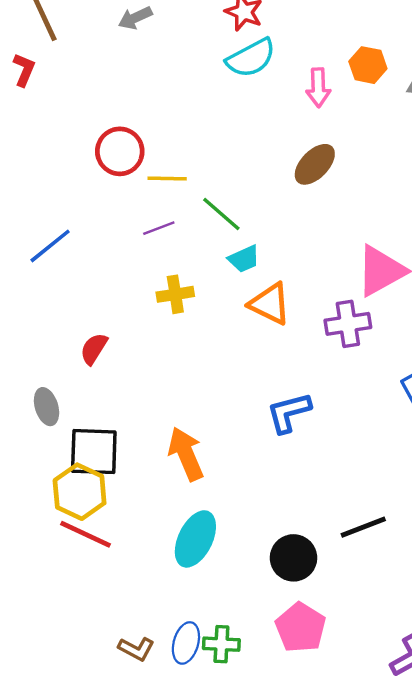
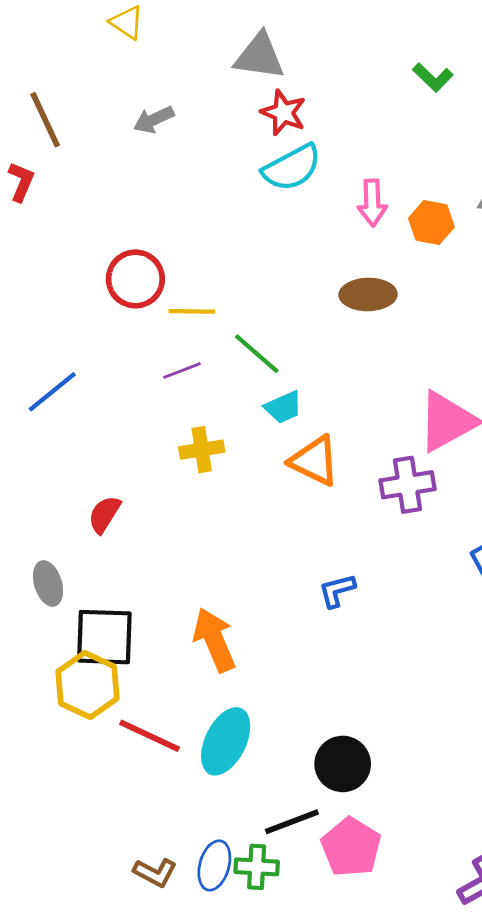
orange hexagon: (368, 65) -> (431, 223), moved
brown ellipse: (315, 164) -> (368, 294), turned 45
blue L-shape: (289, 413) -> (337, 591), size x0.7
black line: (363, 527) -> (292, 822), moved
red line: (86, 534) -> (150, 736), moved

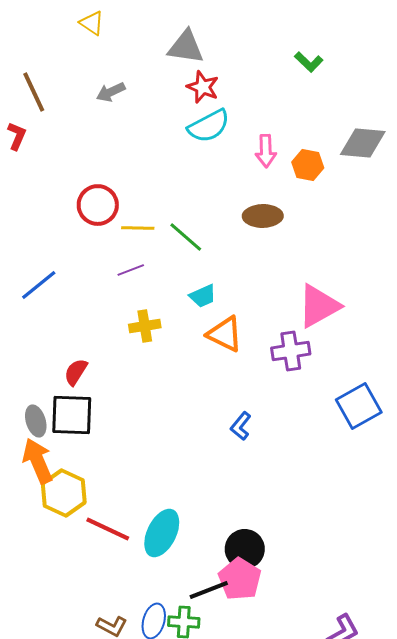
green line: (257, 354) -> (186, 237), moved
blue L-shape: (337, 591) -> (241, 426), turned -36
black square: (104, 637) -> (72, 415), moved
orange arrow: (214, 640) -> (38, 461), moved
pink pentagon: (351, 847) -> (240, 579), moved

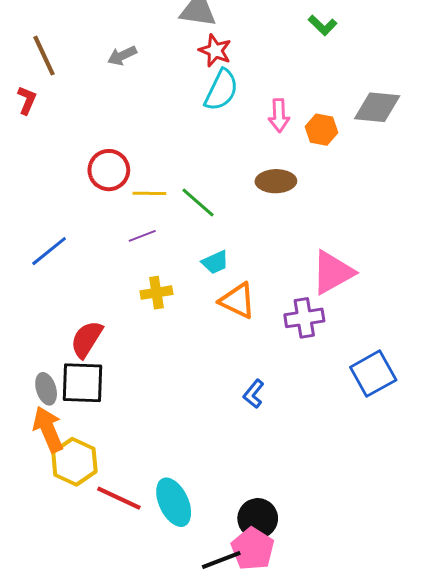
cyan semicircle: (209, 126) -> (221, 90), turned -36
red semicircle: (76, 372) -> (87, 339), size x1.4
cyan ellipse: (162, 533) -> (174, 502), turned -51

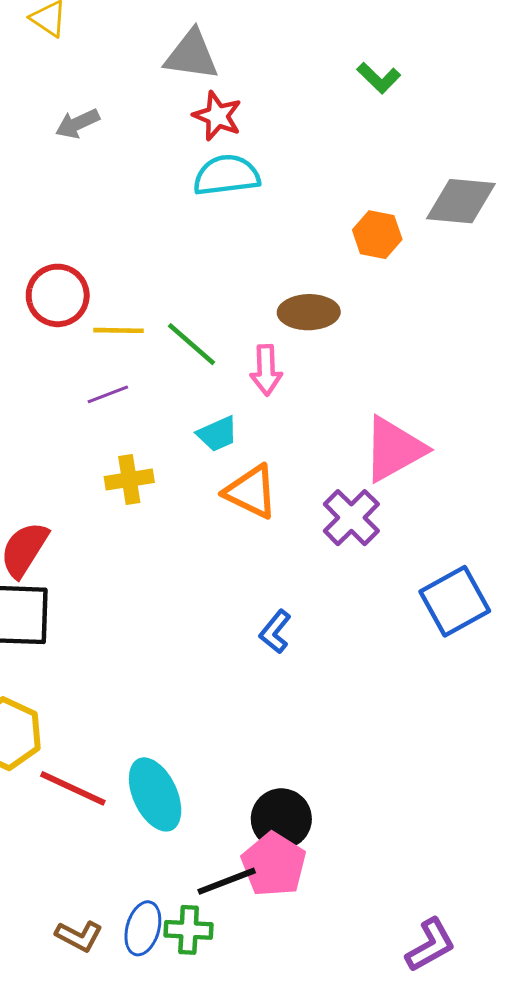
cyan semicircle: (221, 90) -> (227, 175), turned -123
pink arrow: (279, 115) -> (266, 370), moved
purple cross: (304, 318) -> (351, 518), turned -36

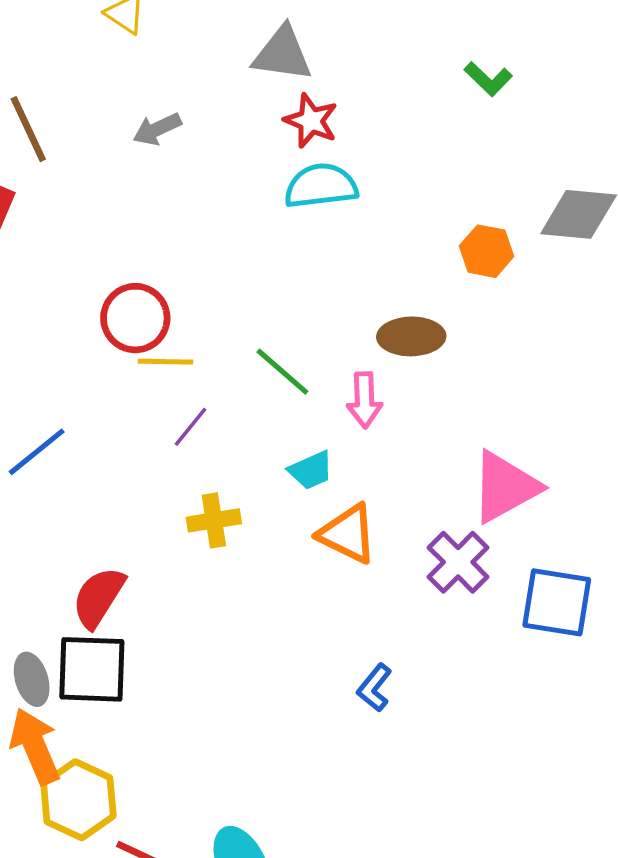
yellow line: (119, 330) -> (165, 362), moved
purple line: (108, 394) -> (190, 427), turned -30
blue square: (455, 601) -> (557, 602), moved, turned 38

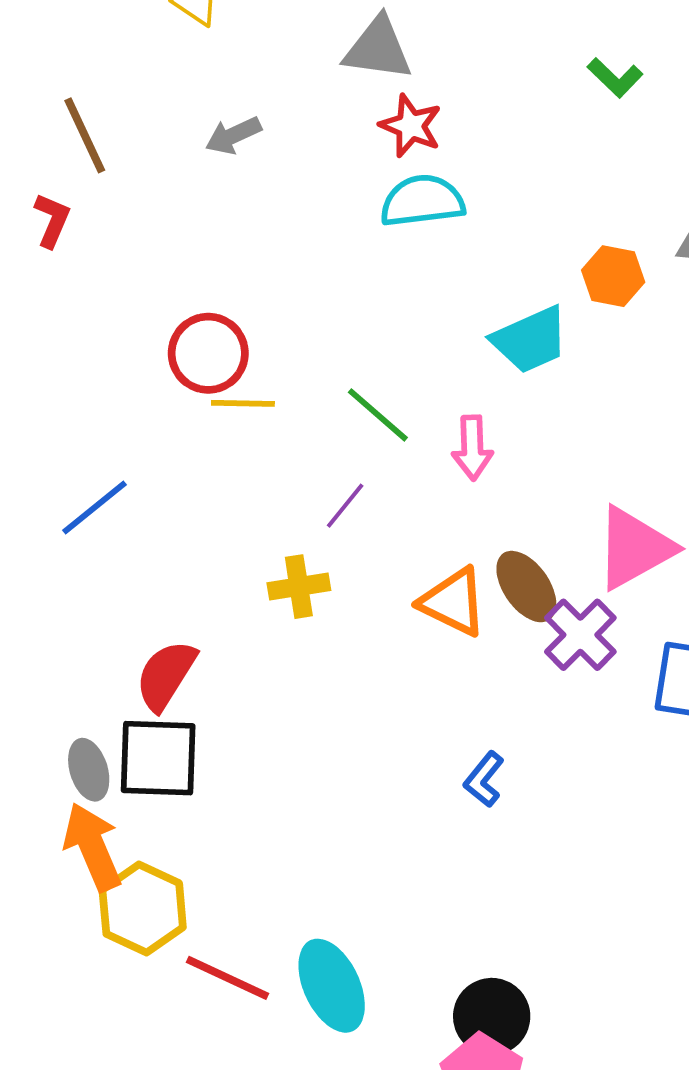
brown ellipse: (411, 336) -> (526, 587), moved, turned 56
purple line: (190, 427) -> (345, 506), moved
cyan trapezoid: (311, 470) -> (530, 340), moved, size x1.5

